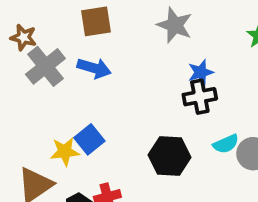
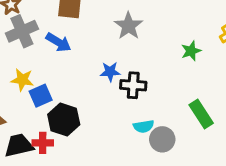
blue star: (201, 72) -> (110, 72), moved
yellow star: (65, 152) -> (22, 80), moved
black hexagon: (170, 156) -> (64, 119), moved

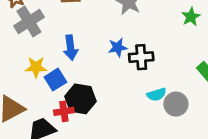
blue arrow: (59, 42) -> (71, 48), moved, turned 60
red cross: (43, 143) -> (64, 111), moved

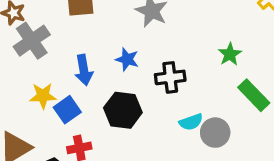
green star: (191, 17) -> (230, 54), moved
blue star: (118, 47) -> (127, 59), moved, turned 30
black hexagon: (80, 99) -> (123, 110), moved

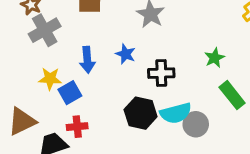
black hexagon: (123, 110) -> (141, 113), moved
cyan semicircle: (191, 122) -> (176, 113), size x1.5

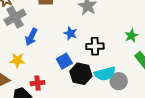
blue arrow: (87, 60) -> (31, 37), moved, turned 30
yellow star: (50, 79) -> (17, 60), moved
blue square: (70, 93) -> (64, 61), moved

